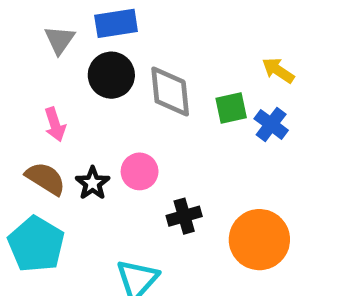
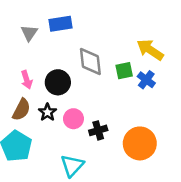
yellow arrow: (278, 70) -> (150, 50), size x1.5
black circle: (111, 75) -> (58, 82), moved
pink circle: (140, 171) -> (73, 119), moved
brown semicircle: (46, 179) -> (21, 110), turned 85

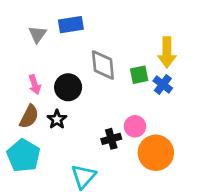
yellow arrow: (150, 50) -> (167, 52), turned -124
pink circle: (73, 119) -> (135, 126), moved

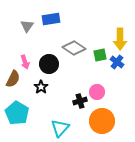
gray diamond: (103, 65) -> (74, 48), turned -50
brown semicircle: (29, 117) -> (13, 79), moved
orange circle: (156, 153) -> (102, 121), moved

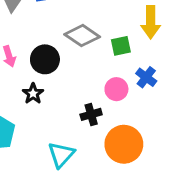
blue cross: (117, 62) -> (146, 77), moved
pink circle: (97, 92) -> (116, 89), moved

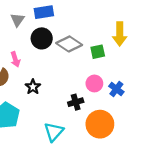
black circle: (45, 59) -> (42, 38), moved
blue cross: (146, 77) -> (116, 89), moved

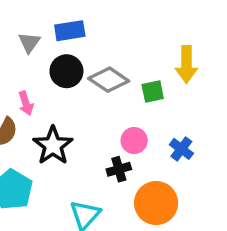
pink circle: (94, 83) -> (134, 141), moved
black star: (33, 87) -> (53, 146), size x1.6

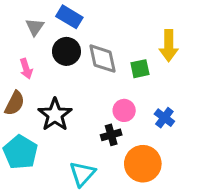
blue rectangle: (70, 31) -> (69, 17), turned 40
gray diamond: (109, 80) -> (102, 59), turned 44
pink arrow: (26, 103) -> (26, 69), moved

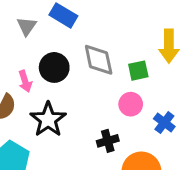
black circle: (66, 51) -> (54, 67), moved
pink arrow: (26, 69) -> (25, 81), moved
pink circle: (124, 110) -> (131, 104), moved

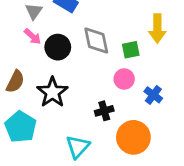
pink arrow: (25, 81) -> (33, 36), moved, turned -30

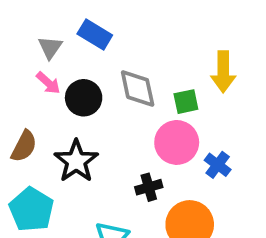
pink circle: (124, 79) -> (177, 142), size x1.5

